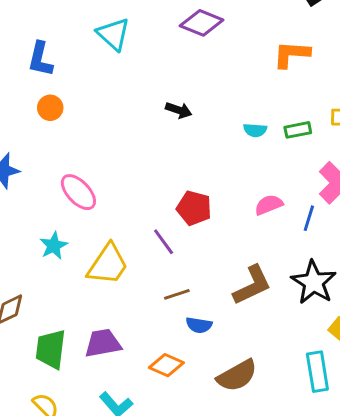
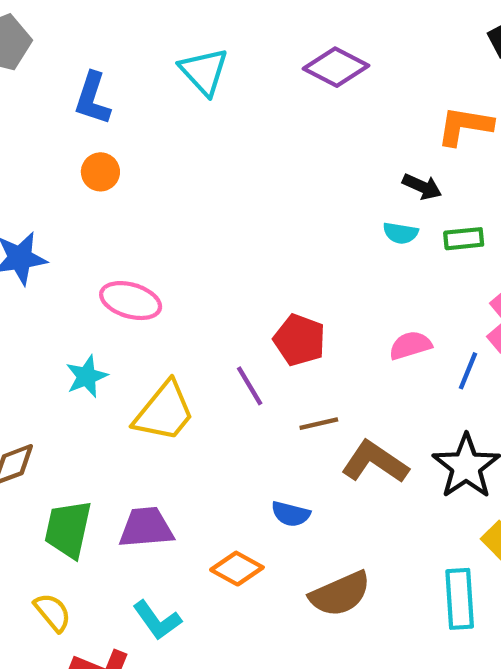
black arrow: (179, 110) -> (422, 187), moved
pink ellipse: (78, 192) -> (131, 301), turned -36
brown L-shape: (252, 285) -> (375, 462), turned -126
brown line: (177, 294) -> (319, 424), moved

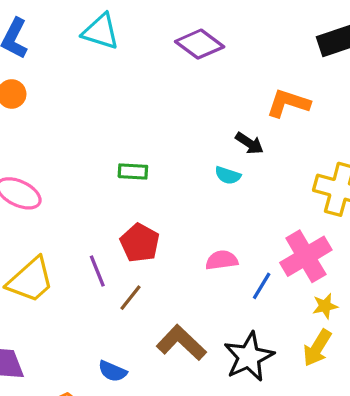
cyan triangle: (204, 71) -> (101, 32), turned -39
green rectangle: (464, 239) -> (133, 171), moved
brown line: (319, 424) -> (130, 298), moved, turned -48

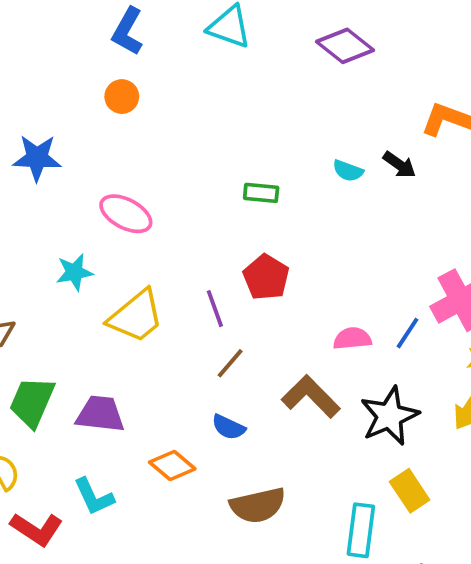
cyan semicircle: (228, 175) -> (348, 171), moved
pink semicircle: (222, 260) -> (352, 339), moved
brown line: (130, 298) -> (230, 363), moved

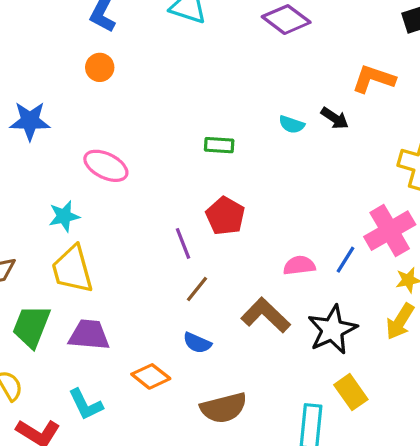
yellow trapezoid: (136, 316) -> (72, 269), moved, turned 116

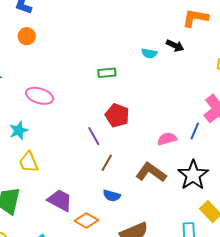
yellow trapezoid: (72, 269) -> (29, 162), size x0.7
purple trapezoid: (89, 335) -> (60, 200), moved, turned 32

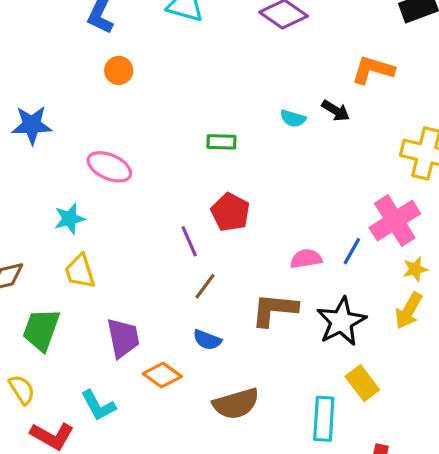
orange circle: (27, 36) -> (119, 70), moved
brown L-shape: (151, 172) -> (274, 310), turned -36
purple trapezoid: (60, 200) -> (123, 338), turned 44

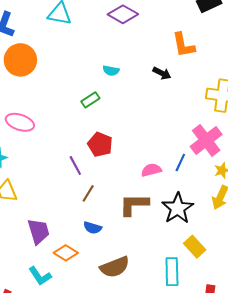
orange circle: (119, 70) -> (20, 60), size x1.8
orange L-shape: (373, 70) -> (183, 45), turned -112
cyan semicircle: (293, 118) -> (111, 71), moved
green rectangle: (221, 142) -> (90, 100), turned -30
cyan L-shape: (98, 406) -> (40, 276), moved

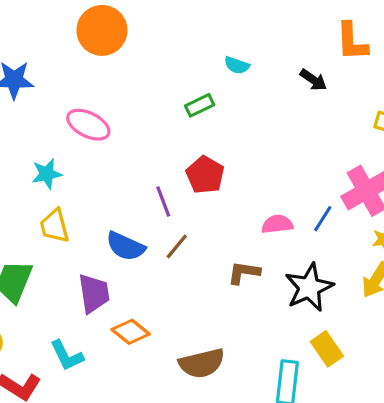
brown L-shape: (134, 204) -> (244, 273), size x0.7
blue semicircle: (93, 228) -> (126, 246), moved, size x1.4
cyan L-shape: (40, 276) -> (67, 356), moved

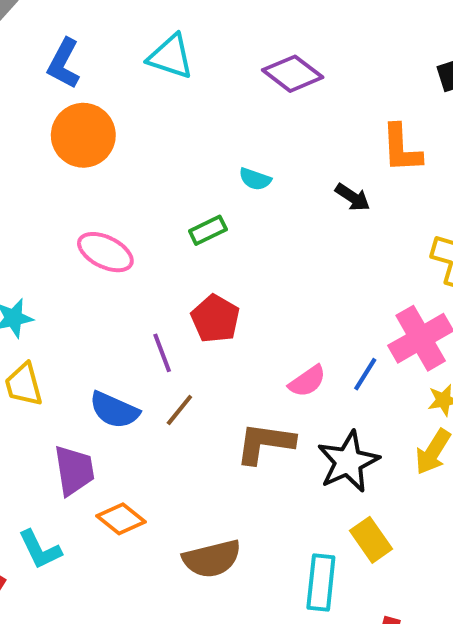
pink ellipse: (88, 125) -> (105, 252), moved
pink semicircle: (277, 224) -> (307, 381), turned 152
brown L-shape: (244, 273) -> (265, 443), size x1.4

